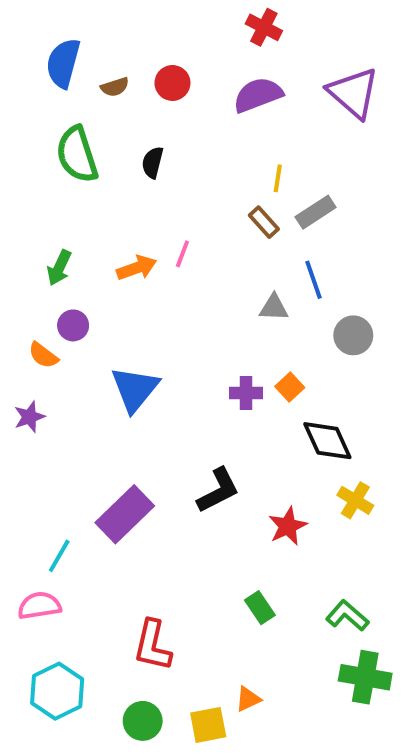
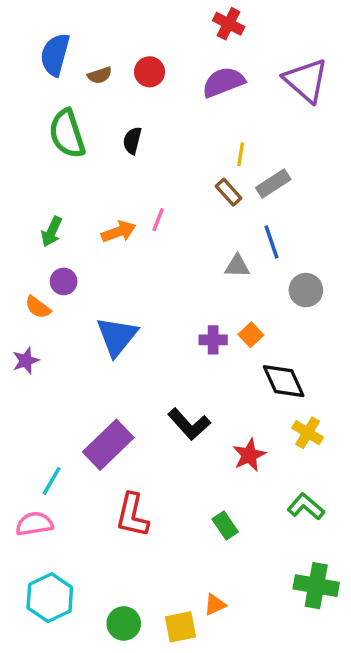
black L-shape: (218, 490) -> (189, 424), turned 75
green L-shape: (347, 616) -> (306, 507), moved
red L-shape: (153, 645) -> (132, 515), moved

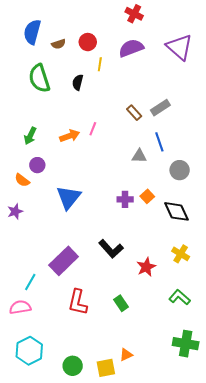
yellow line: (241, 154) -> (100, 64), moved
black diamond: (284, 381) -> (177, 211), moved
green rectangle: (225, 526) -> (121, 303), moved

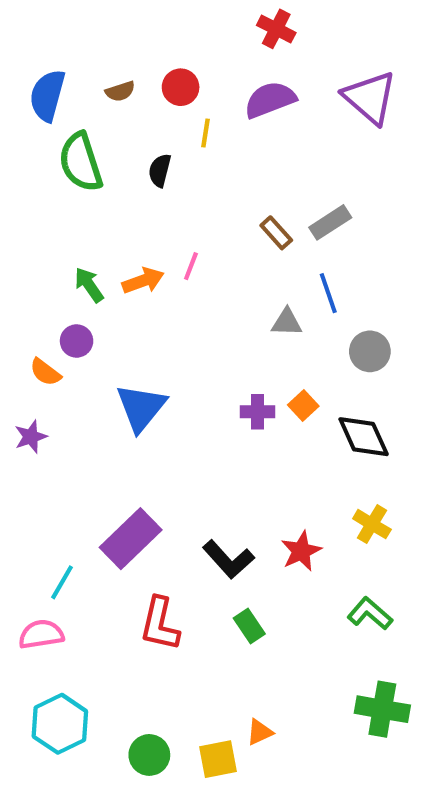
blue semicircle: (32, 32) -> (47, 96), moved
green arrow: (30, 136) -> (89, 285), moved, turned 120
black L-shape: (111, 249) -> (228, 559), moved

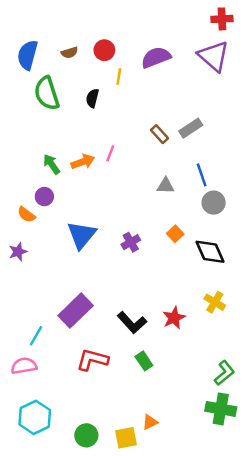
red cross: (276, 29) -> (222, 19), moved, turned -30
blue line: (328, 293) -> (202, 175), moved
purple cross: (258, 412) -> (131, 242), moved, turned -30
green L-shape: (370, 614) -> (224, 373), moved, turned 100
red L-shape: (160, 624) -> (92, 360), turned 92

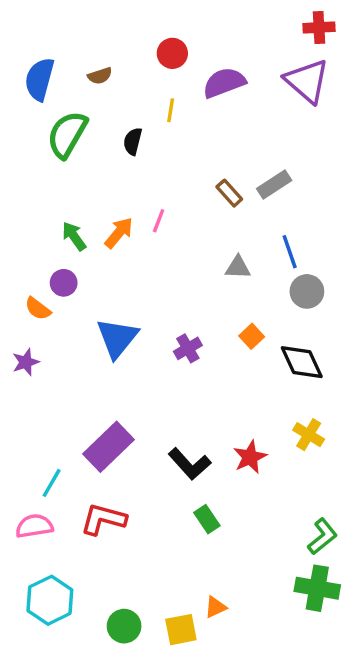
red circle: (104, 50) -> (172, 53), moved
green semicircle: (47, 93) -> (67, 134), turned 48
orange arrow: (83, 162) -> (119, 233), turned -30
red L-shape: (92, 360) -> (103, 519), moved

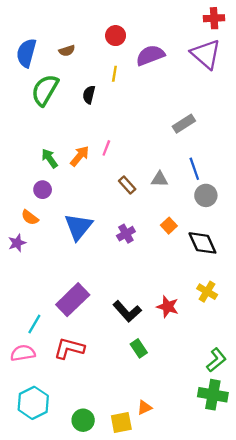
brown rectangle: (229, 193) -> (127, 185), moved
orange semicircle: (38, 309) -> (30, 217), moved
red star: (250, 457) -> (168, 307), turned -30

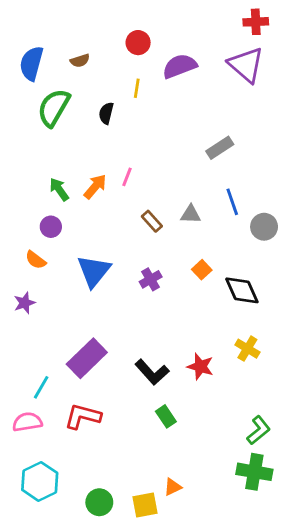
gray circle: (206, 195) -> (264, 227), moved
purple star: (17, 243) -> (25, 303), moved

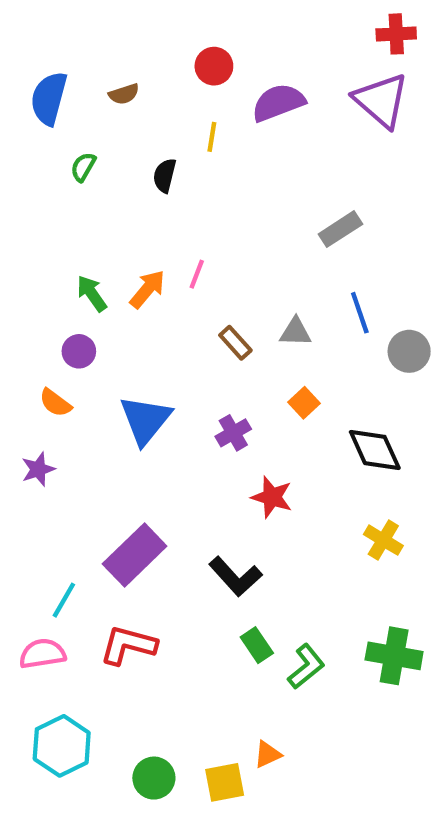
green semicircle: (54, 108) -> (83, 167), size x0.5
orange square: (202, 270) -> (304, 403), moved
red star: (200, 367) -> (272, 497), moved
green L-shape: (259, 430) -> (306, 667), moved
green cross: (254, 472) -> (394, 656), moved

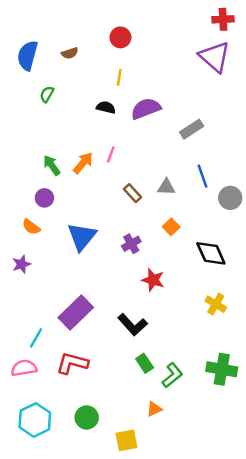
purple semicircle: (278, 103) -> (146, 109), moved
black semicircle: (165, 175) -> (106, 107), moved, turned 90
orange triangle: (268, 754) -> (154, 409), moved
green circle: (154, 778) -> (87, 417), moved

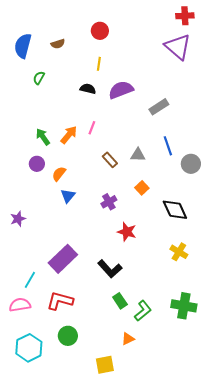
orange semicircle: (31, 227) -> (59, 174), moved, turned 91
blue triangle: (82, 236) -> (68, 196), size x0.6
green circle: (87, 417) -> (68, 336), moved

